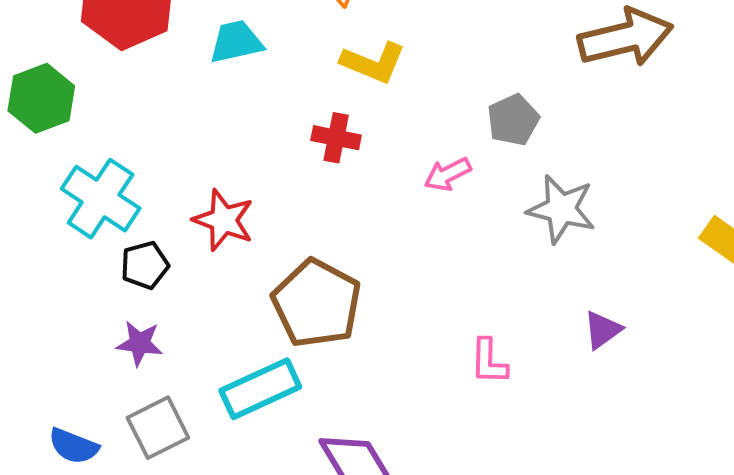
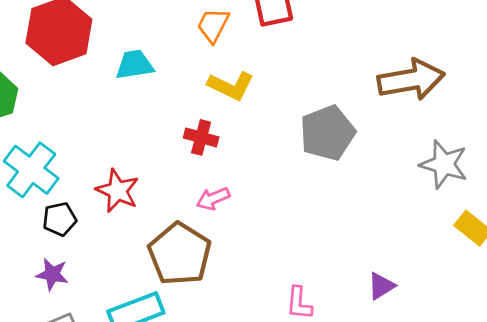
gray pentagon: (513, 120) -> (327, 133), size x1.5
pink arrow: (448, 174) -> (213, 199), moved
gray star: (561, 209) -> (444, 164), moved

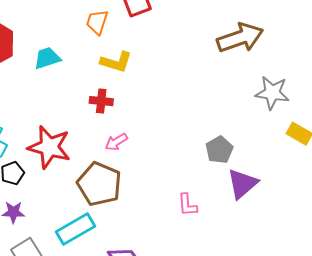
gray pentagon: (327, 133) -> (219, 150), moved, size x0.7
red star: (117, 191) -> (49, 147), size x1.4
purple triangle: (381, 286) -> (242, 184), size x1.6

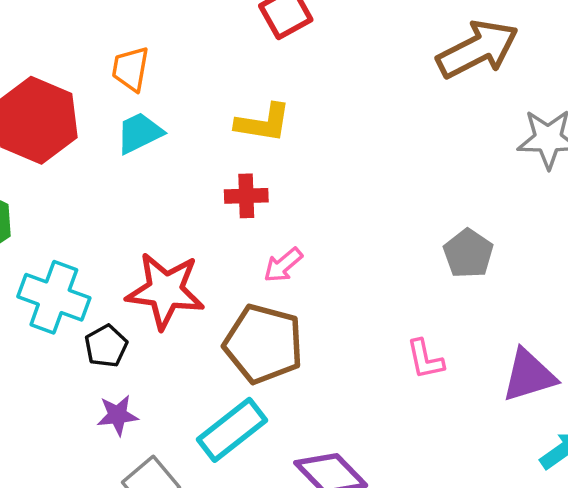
orange trapezoid: (97, 22) -> (131, 69), moved
purple triangle: (242, 184) -> (529, 375), moved, turned 32

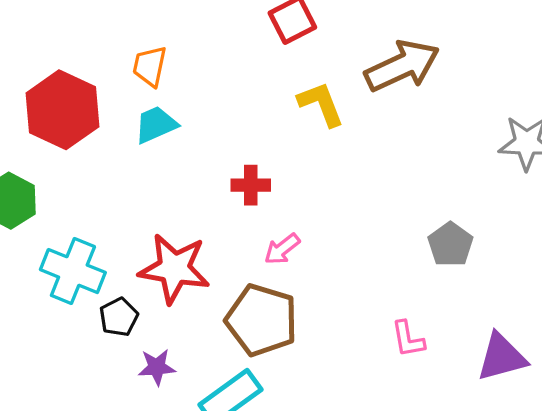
brown arrow: (478, 49) -> (402, 66), moved
yellow L-shape: (263, 123) -> (321, 104), moved, turned -122
purple star: (118, 415) -> (157, 367), moved

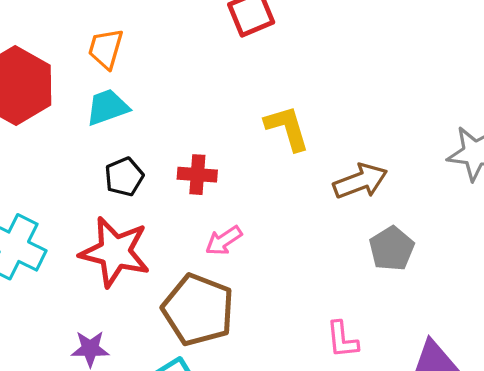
brown arrow: (402, 66) -> (360, 181), moved, size x0.7
yellow L-shape: (321, 104) -> (287, 128), moved
black pentagon: (119, 317) -> (124, 177), moved

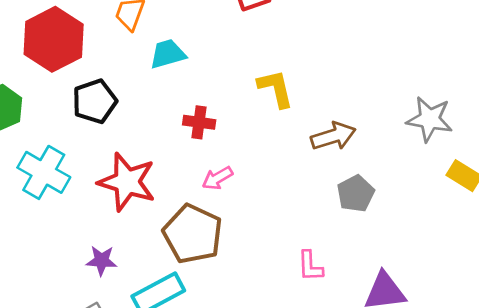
cyan trapezoid: (107, 107) -> (168, 54), moved
black pentagon: (124, 177) -> (95, 101), moved, size x1.4

